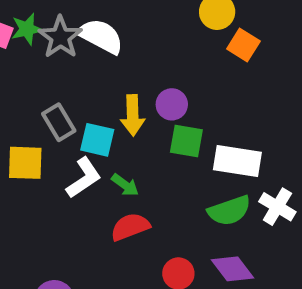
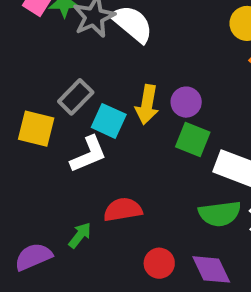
gray rectangle: (59, 122) -> (76, 97), turned 64
green arrow: (125, 185) -> (80, 235), moved, turned -100

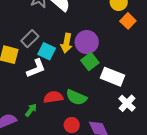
purple circle: (186, 102) -> (87, 42), size x1.5
green square: (193, 140) -> (90, 61), turned 30
green semicircle: (220, 214) -> (76, 97), moved, turned 30

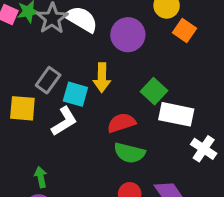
purple circle: (87, 42) -> (128, 35), moved
green square: (90, 61) -> (154, 91), moved
red semicircle: (53, 97) -> (121, 123), moved
green arrow: (31, 110) -> (41, 177), moved, turned -40

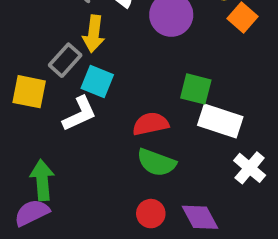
yellow arrow: (102, 78) -> (94, 34), moved
green square: (154, 91) -> (196, 89), turned -35
green arrow: (41, 177) -> (42, 180), size x1.5

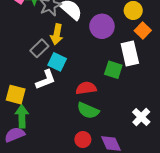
yellow square: (29, 92) -> (16, 95), moved
white rectangle: (220, 121) -> (130, 53), moved, turned 55

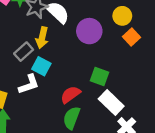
white rectangle: (130, 53) -> (111, 102), moved, turned -35
red semicircle: (86, 88) -> (70, 95), turned -30
green semicircle: (88, 110) -> (72, 118), turned 85

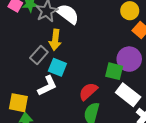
purple circle: (89, 31) -> (129, 59), moved

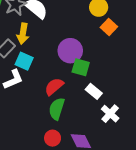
purple circle: (129, 59) -> (70, 51), moved
white rectangle: (128, 95) -> (94, 91), size x0.7

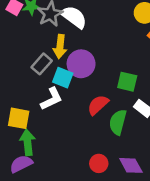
purple circle: (70, 51) -> (81, 64), moved
green semicircle: (57, 109) -> (118, 122), moved

